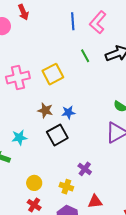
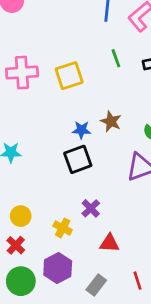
brown star: (45, 110) -> (111, 121), moved
black square: (57, 135) -> (78, 159), moved
red triangle: (95, 202) -> (110, 243), moved

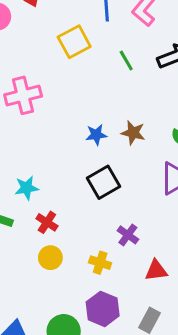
yellow square: (69, 76) -> (74, 42), moved
blue star: (81, 130) -> (96, 135), moved
red cross: (16, 245) -> (47, 222), moved

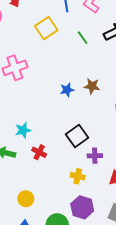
black square: (103, 182) -> (77, 136), moved
purple cross: (128, 235) -> (95, 156), turned -32
yellow circle: (50, 258) -> (26, 199), moved

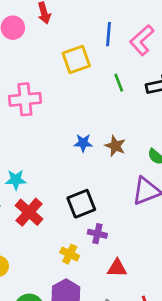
red cross: (39, 152) -> (29, 212), size x1.5

